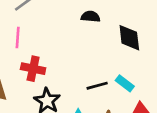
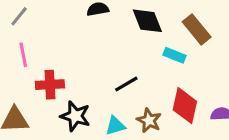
cyan rectangle: (125, 83) -> (175, 55), moved

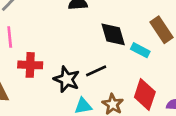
black diamond: (147, 21) -> (113, 34), moved
black star: (75, 116) -> (67, 79), moved

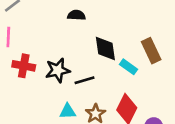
black star: (67, 79) -> (58, 70), moved, turned 30

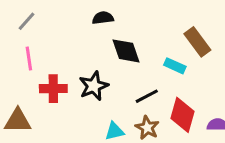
black diamond: (105, 48) -> (126, 51), moved
black line: (85, 80) -> (147, 96), moved

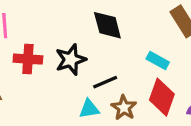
cyan rectangle: (175, 66) -> (158, 61), moved
black line: (147, 96) -> (105, 82), moved

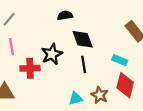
black star: (71, 60) -> (52, 54), moved
black line: (105, 82) -> (84, 64), moved, turned -70

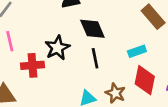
cyan rectangle: (120, 60) -> (137, 51), turned -40

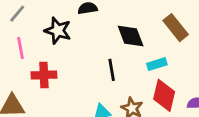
black diamond: (92, 29) -> (131, 36), moved
black star: (57, 48) -> (58, 31), moved, turned -30

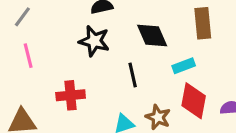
brown rectangle: (176, 28) -> (203, 23), turned 36
black star: (58, 31) -> (94, 41), moved
red cross: (44, 75) -> (71, 95), moved

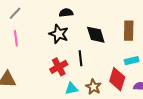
cyan rectangle: (184, 66) -> (132, 61), moved
red cross: (71, 95) -> (59, 67), moved, turned -30

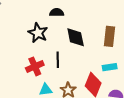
black semicircle: (66, 13) -> (57, 12), moved

